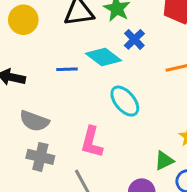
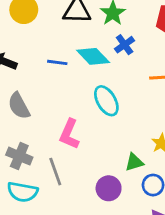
gray semicircle: (34, 121) -> (19, 106), turned 32
gray cross: (40, 157) -> (19, 156), moved

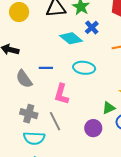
blue line: (57, 62) -> (46, 68), moved
cyan ellipse: (106, 101) -> (84, 68), turned -45

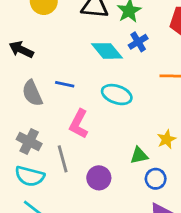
purple circle: (93, 128) -> (99, 178), moved

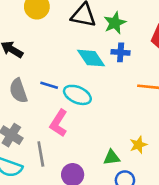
blue cross: (138, 42) -> (121, 52), turned 30
cyan ellipse: (117, 95) -> (77, 95), moved

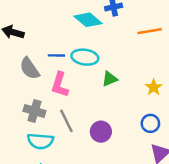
pink L-shape: (59, 123) -> (60, 85), moved
green triangle: (112, 157) -> (110, 79), moved

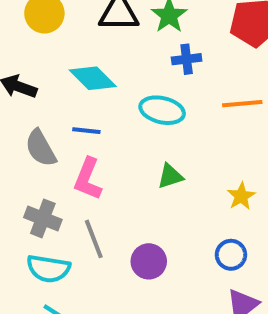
cyan diamond: (88, 20) -> (93, 78), moved
cyan ellipse: (85, 57) -> (162, 110), moved

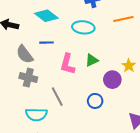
pink L-shape: (88, 179) -> (67, 64), moved
gray cross: (43, 218) -> (28, 78), moved
blue circle: (231, 255) -> (95, 101), moved
purple circle: (149, 261) -> (112, 80), moved

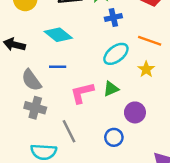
orange line: (123, 19) -> (150, 41), turned 30
cyan ellipse: (83, 27) -> (116, 54), moved, turned -45
pink L-shape: (67, 64) -> (82, 93), turned 60
yellow star: (129, 66) -> (146, 69), moved

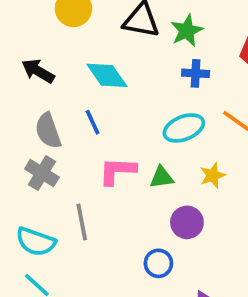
blue line: (58, 67) -> (93, 122), turned 49
yellow star: (146, 69) -> (213, 175), moved
blue circle: (114, 137) -> (158, 263), moved

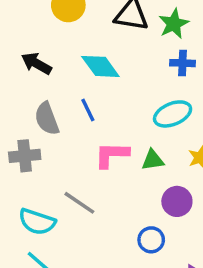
gray cross: (42, 173) -> (25, 156), moved, turned -36
gray line: (82, 222) -> (79, 203), turned -44

